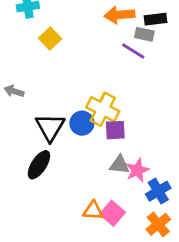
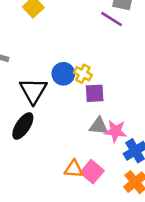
yellow cross: (103, 109) -> (83, 74), size x0.6
blue circle: (82, 123) -> (63, 74), moved
pink star: (137, 170) -> (116, 131), turned 30

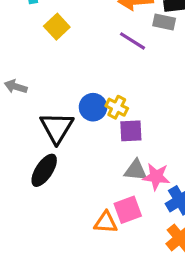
purple line: (112, 19) -> (133, 41), moved
pink square: (92, 172) -> (128, 210), moved, turned 30

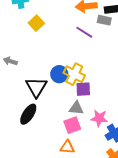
yellow cross: (117, 107) -> (74, 74), size x1.5
gray triangle: (136, 170) -> (76, 108), moved
pink square: (128, 210) -> (72, 125), moved

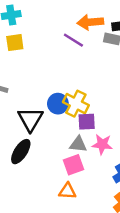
yellow square: (36, 23) -> (15, 43), moved, turned 35
purple line: (84, 32) -> (73, 40), moved
pink star: (99, 118) -> (102, 144), moved

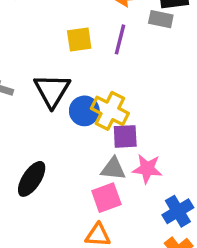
purple line: (73, 40) -> (120, 39), moved, turned 72
yellow square: (15, 43) -> (79, 39), moved
black triangle: (30, 119) -> (52, 91), moved

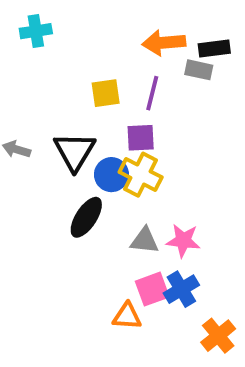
purple square: (125, 136) -> (141, 138), moved
black ellipse: (32, 179) -> (86, 217), moved
pink square: (106, 198) -> (152, 289), moved
blue cross: (178, 211) -> (181, 289), moved

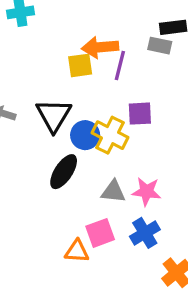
orange arrow: (164, 43) -> (100, 47), moved
purple square: (141, 138) -> (140, 114), moved
pink square: (152, 289) -> (100, 233), moved
orange triangle: (127, 316) -> (77, 251), moved

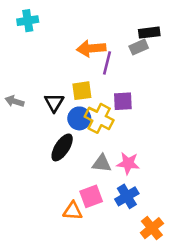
gray rectangle: (160, 46) -> (139, 47), turned -36
yellow square: (80, 65) -> (82, 91), moved
black triangle: (54, 115) -> (54, 103), size x0.7

